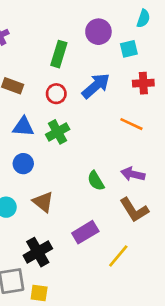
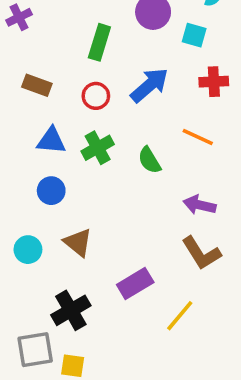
cyan square: (129, 49) -> (194, 35), turned 30
green semicircle: (96, 181) -> (149, 160), moved

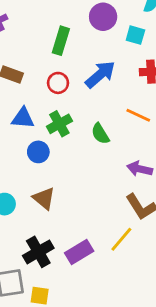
blue circle: (51, 191) -> (38, 152), moved
purple rectangle: (135, 284) -> (79, 252), moved
yellow line: (180, 316) -> (121, 239), moved

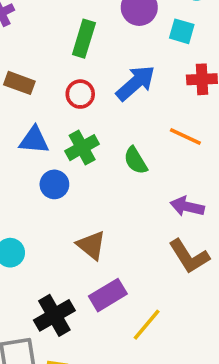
brown triangle: (44, 198) -> (91, 245), moved
yellow line: (121, 239) -> (147, 325), moved
purple rectangle: (79, 252) -> (108, 295), moved

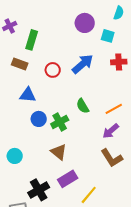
green rectangle: (84, 39) -> (32, 40), moved
orange line: (185, 136) -> (114, 109), moved, turned -54
green cross: (82, 148) -> (60, 122), moved
purple arrow: (187, 207) -> (111, 131), turned -54

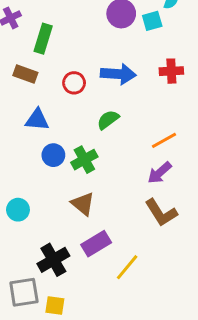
cyan square: (108, 36) -> (152, 21), moved, turned -32
blue arrow: (83, 64) -> (118, 74), turned 45
green semicircle: (83, 106) -> (108, 120), moved, turned 84

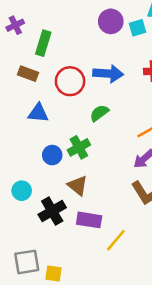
red circle: (74, 83) -> (70, 81), size x1.5
blue circle: (53, 155) -> (52, 155), moved
purple rectangle: (96, 244) -> (89, 220), turned 40
black cross: (53, 260) -> (52, 211), moved

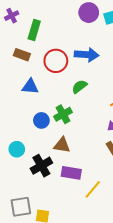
brown triangle: (78, 186) -> (62, 145), turned -30

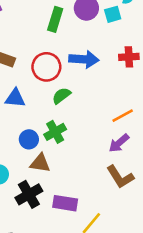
green rectangle: (34, 30) -> (55, 19), moved
green semicircle: (79, 87) -> (61, 96), moved
brown triangle: (62, 145) -> (40, 163), moved

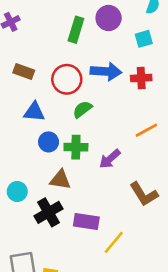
cyan square: (113, 14) -> (144, 39), moved
red cross: (129, 57) -> (141, 78), moved
green cross: (55, 132) -> (76, 147), turned 30
blue circle: (29, 139) -> (49, 142), moved
purple arrow: (119, 143) -> (110, 159), moved

